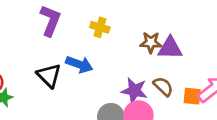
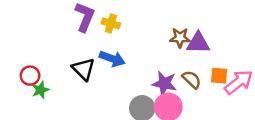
yellow cross: (100, 27) -> (111, 23), moved
orange square: (192, 96) -> (219, 76), moved

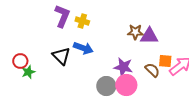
brown semicircle: (192, 80) -> (152, 70), moved

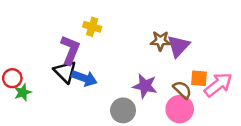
purple L-shape: (62, 16) -> (70, 50), moved
purple triangle: (149, 36) -> (178, 46), turned -48
blue arrow: (83, 48) -> (84, 78), moved
pink circle: (126, 85) -> (180, 109), moved

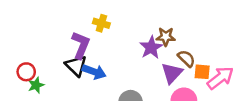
purple triangle: (178, 46) -> (172, 73), moved
purple star: (145, 86) -> (151, 48), moved, turned 30
brown semicircle: (182, 90) -> (186, 58), moved

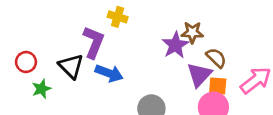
black triangle: (76, 66) -> (71, 66), moved
red circle: (26, 72) -> (26, 62), moved
orange square: (202, 72) -> (218, 86), moved

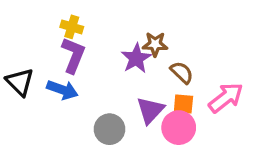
purple L-shape: (94, 42) -> (73, 55), moved
purple triangle: (199, 75) -> (150, 110), moved

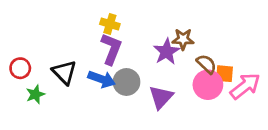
orange square: (183, 104) -> (224, 74), moved
purple triangle: (150, 110) -> (161, 97), moved
pink circle: (179, 128) -> (208, 85), moved
gray circle: (109, 129) -> (126, 82), moved

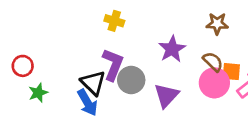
brown star: (183, 39) -> (217, 24), moved
purple L-shape: (111, 49) -> (113, 65), moved
black triangle: (64, 72) -> (93, 83), moved
blue arrow: (102, 79) -> (87, 103), moved, turned 40

